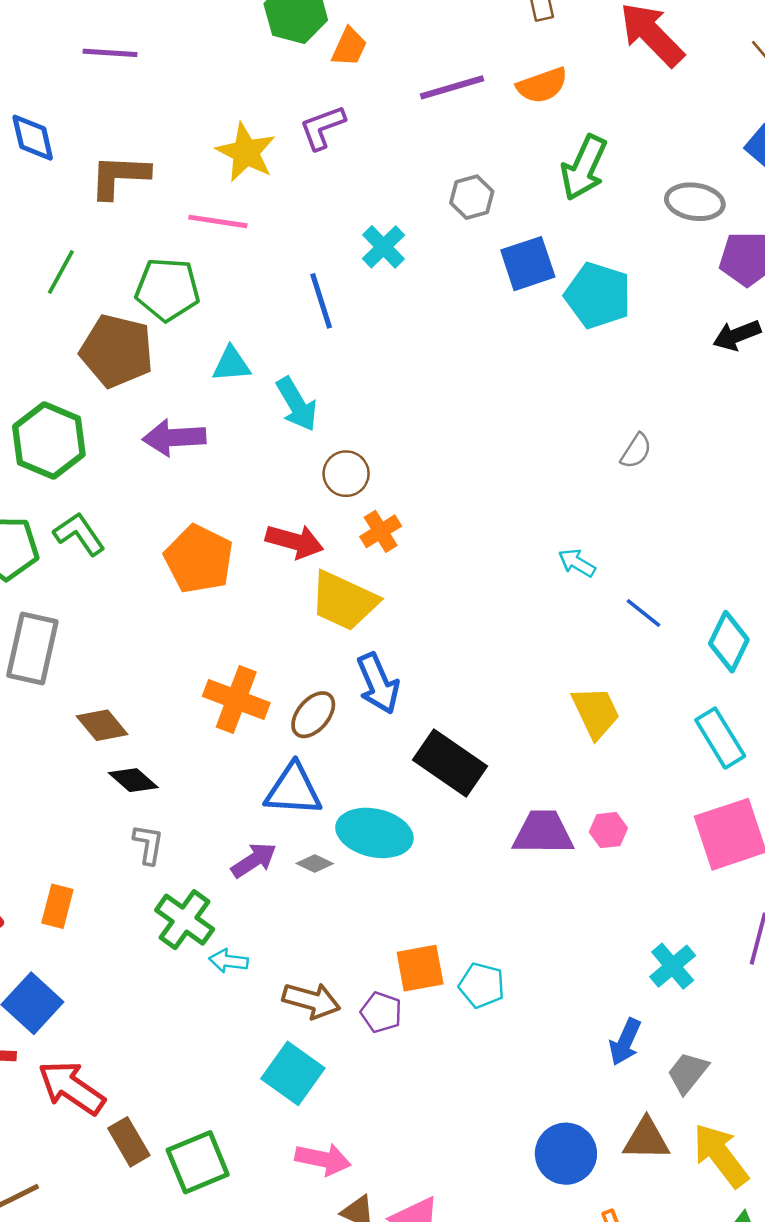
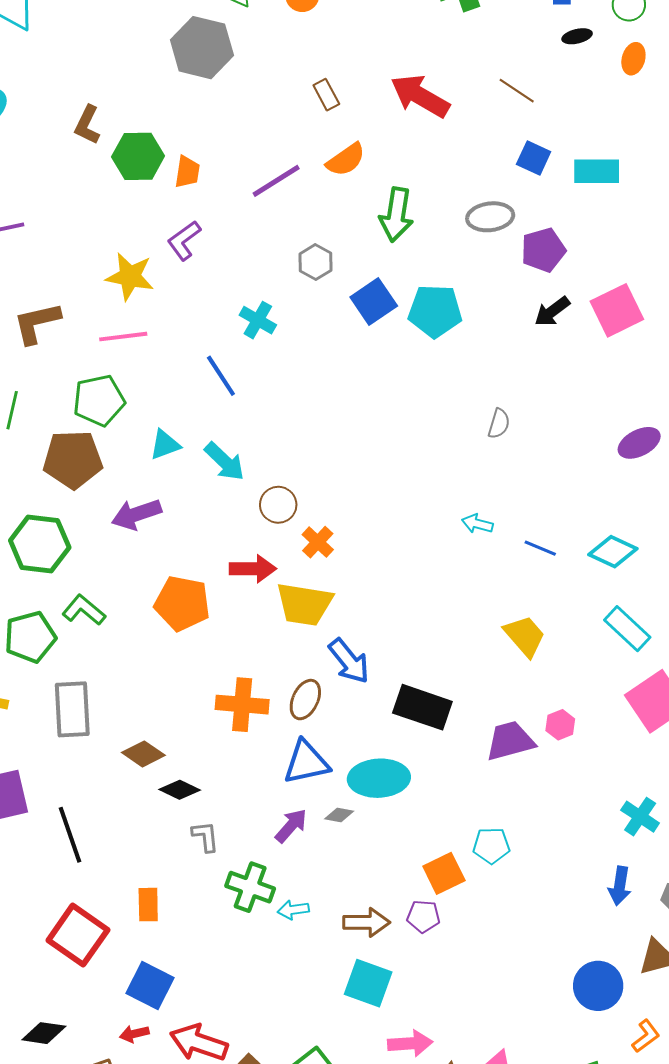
cyan diamond: (729, 642) -> (613, 552), turned -75
cyan pentagon: (482, 985) -> (491, 846), moved

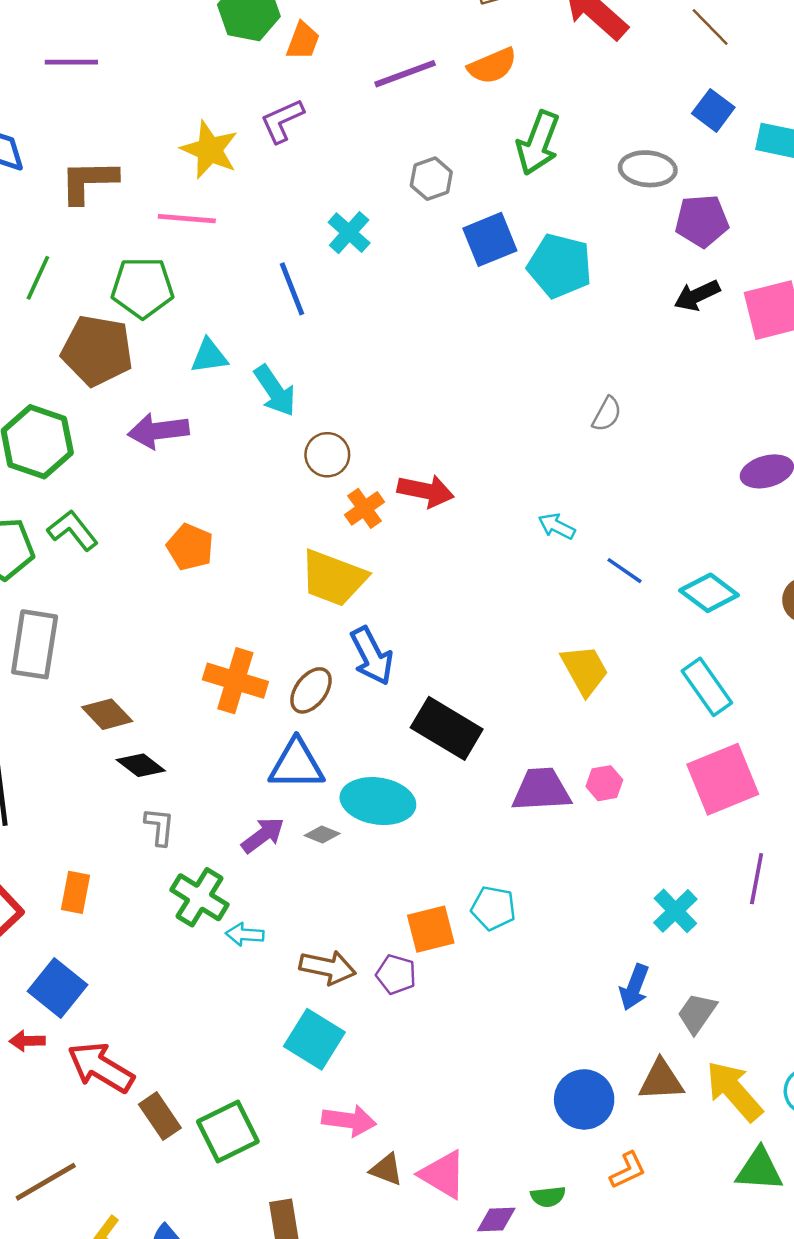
red arrow: (253, 569) -> (426, 491), moved
orange pentagon: (182, 603) -> (190, 547), size x0.7

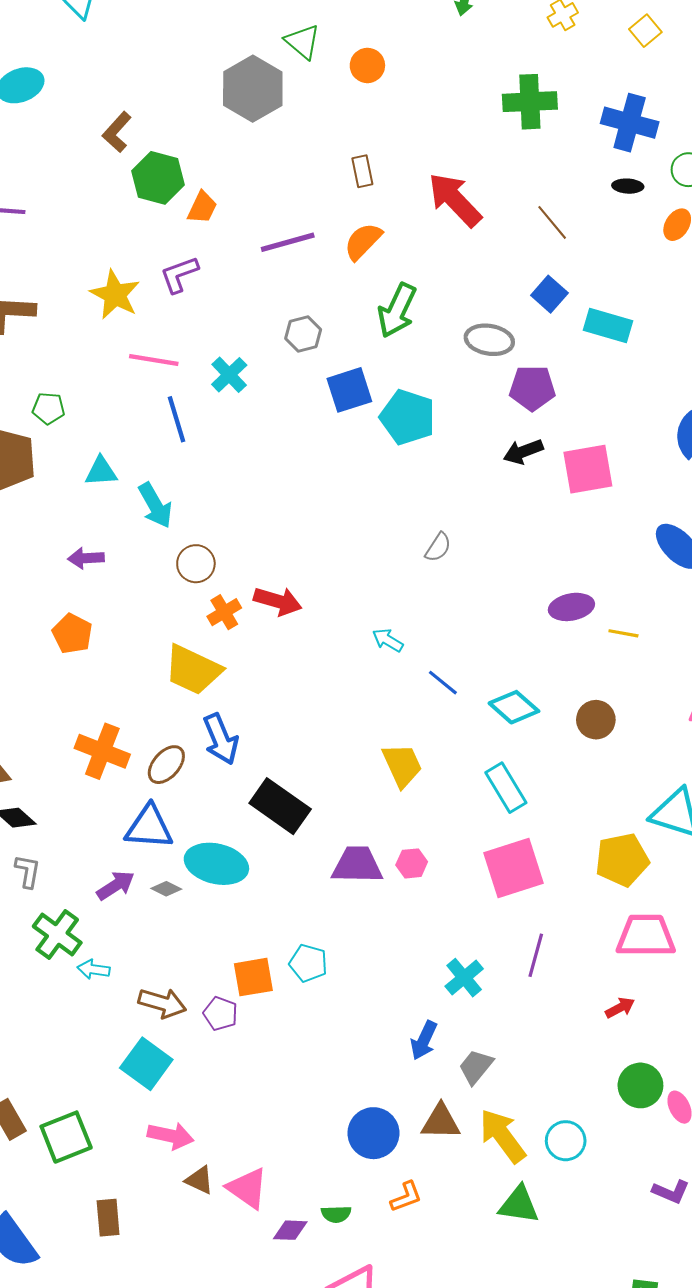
orange semicircle: (492, 66) -> (363, 241), turned 153
pink line: (187, 219) -> (154, 360), moved
green pentagon: (142, 288) -> (49, 408), size x0.6
purple arrow: (158, 431) -> (86, 558), moved, size x0.7

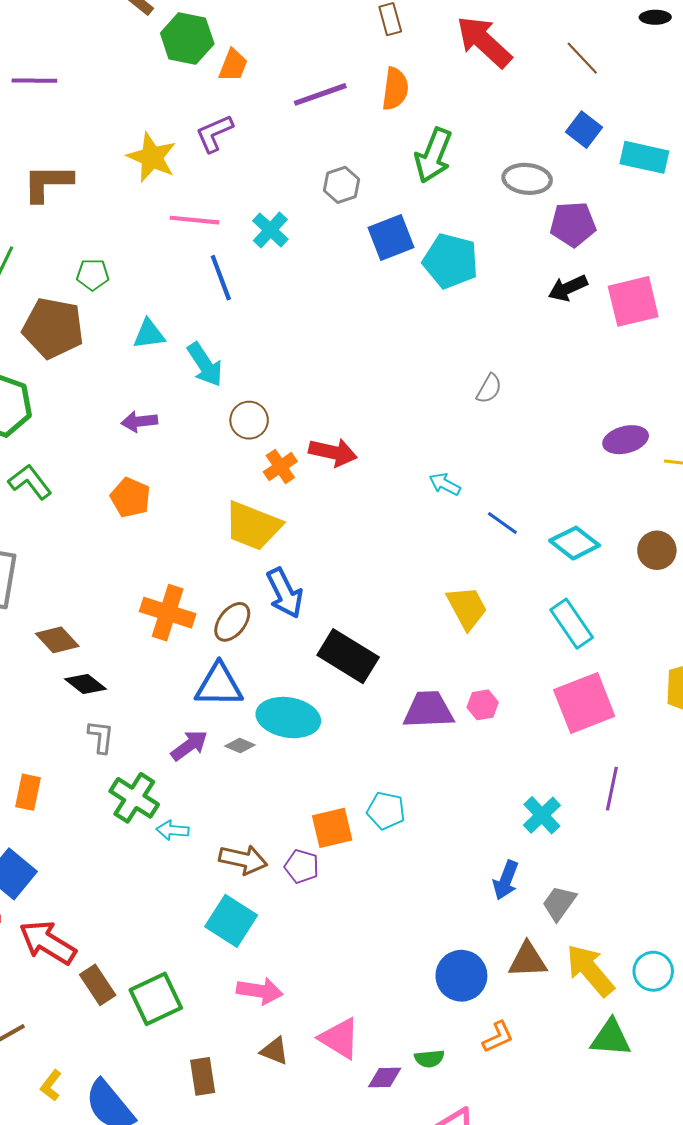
orange semicircle: (363, 241) -> (395, 89), turned 147
brown triangle: (199, 1180) -> (275, 1051), moved

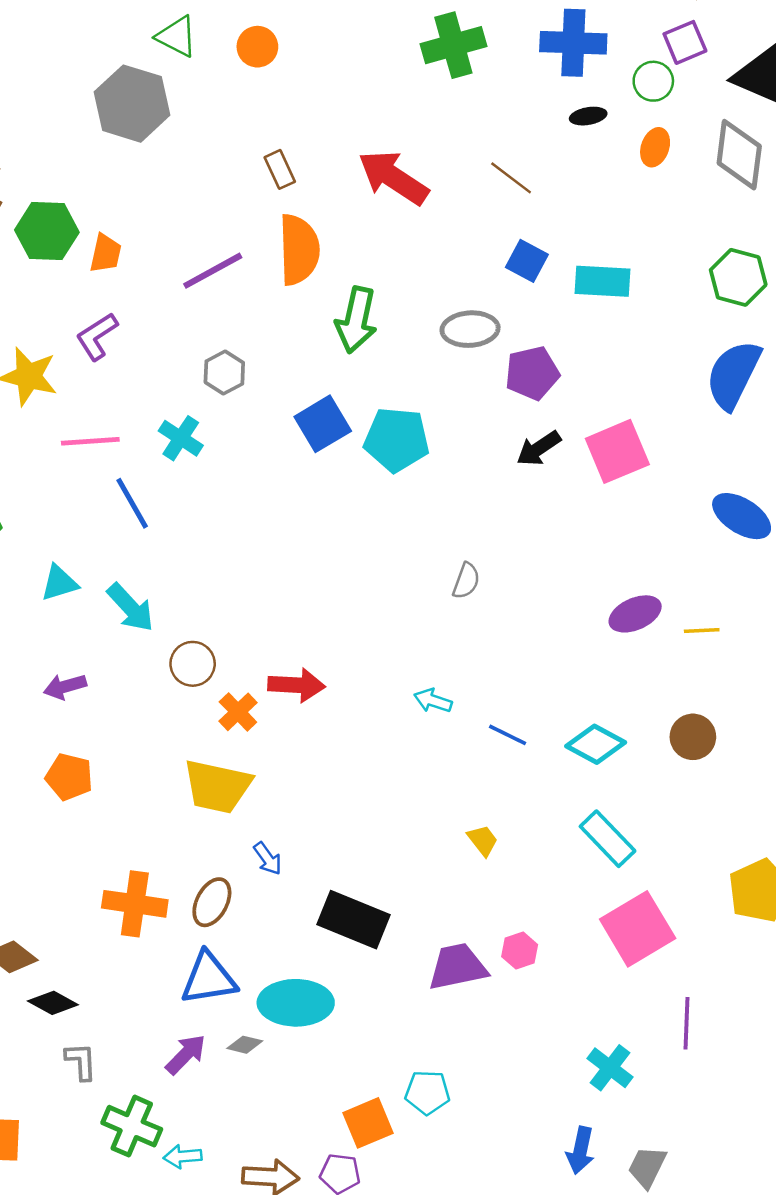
orange semicircle: (395, 89) -> (299, 250), size x1.4
gray hexagon: (341, 185) -> (224, 372), moved
blue arrow: (285, 593) -> (268, 859), size x0.6
yellow trapezoid: (467, 608) -> (483, 840), size x0.6

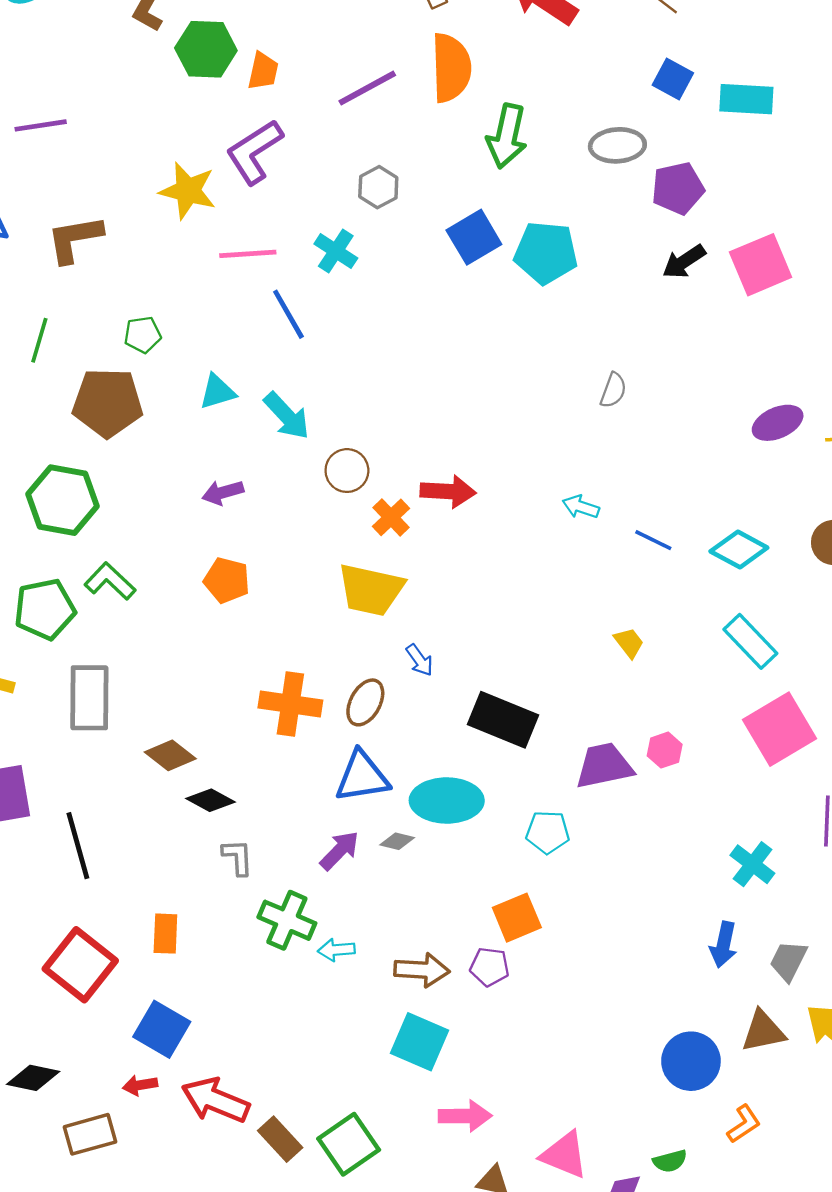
purple L-shape: (97, 336) -> (254, 152), size x1.4
cyan pentagon: (427, 1092) -> (548, 832), moved

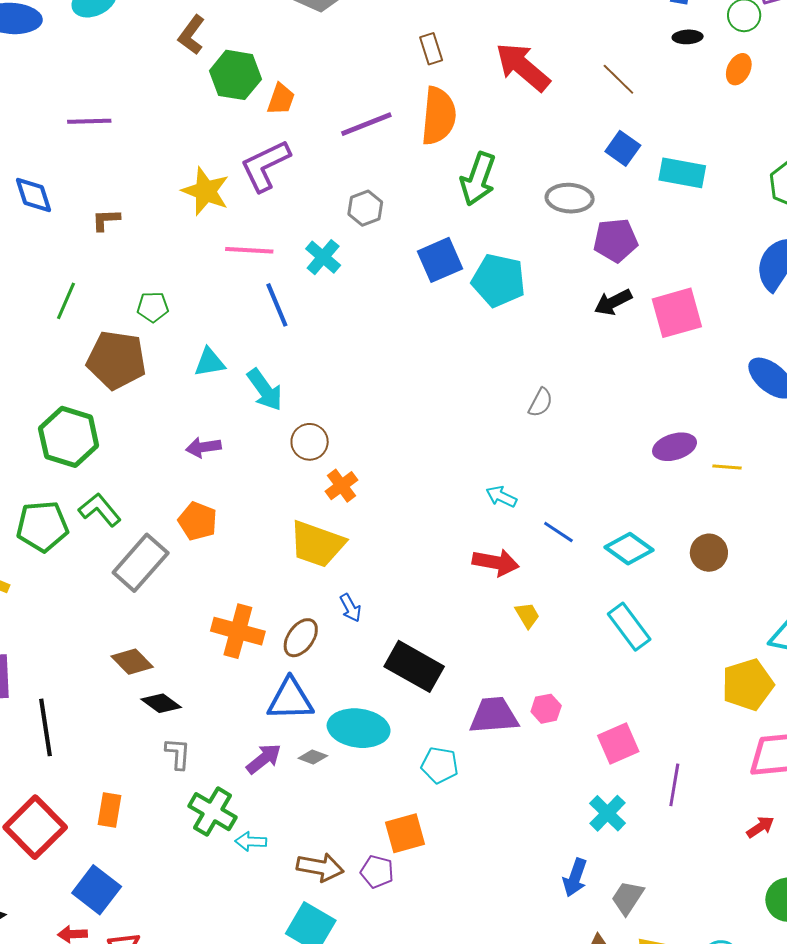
brown L-shape: (75, 239) -> (106, 220), size x0.6
red arrow: (448, 491) -> (496, 562), moved
gray rectangle: (89, 698) -> (141, 563), moved, turned 34
pink square: (779, 729) -> (618, 743), moved, size x0.7

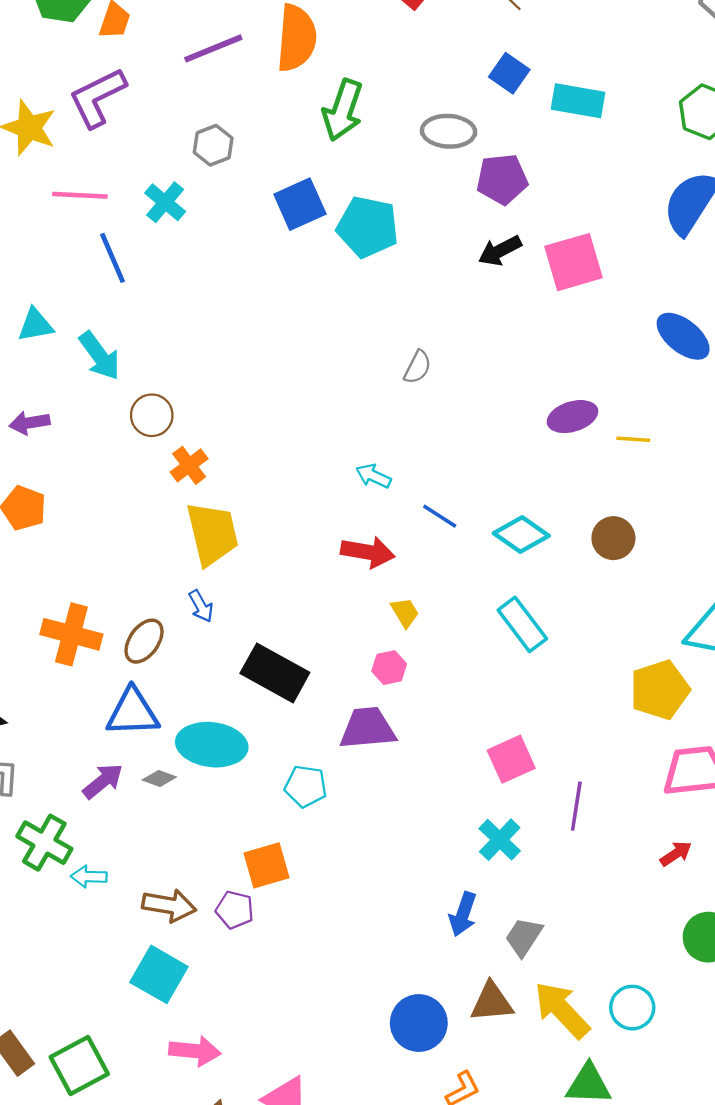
yellow trapezoid: (317, 544) -> (212, 534), moved, turned -122
pink hexagon: (546, 709) -> (389, 668), moved

